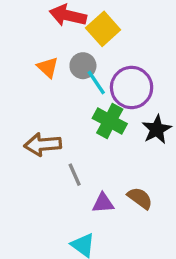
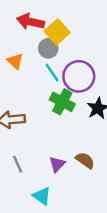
gray circle: (83, 66) -> (48, 48), moved
gray line: (75, 175) -> (18, 164), moved
purple triangle: (103, 203) -> (57, 164), turned -42

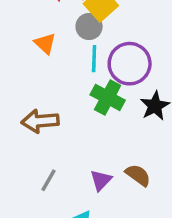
cyan line: (52, 73) -> (94, 59), turned 36
gray line: (18, 164) -> (48, 180), turned 54

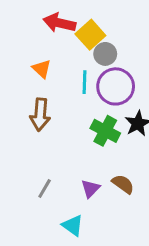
gray circle: (89, 26) -> (105, 54), moved
green cross: (108, 97) -> (105, 131), moved
brown arrow: (40, 121) -> (40, 115), moved, turned -80

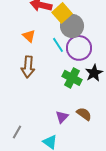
gray circle: (105, 54) -> (72, 26), size x1.5
cyan line: (85, 82) -> (58, 45), turned -35
gray line: (45, 189) -> (17, 132), moved

